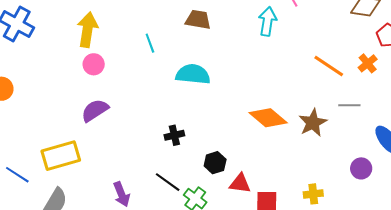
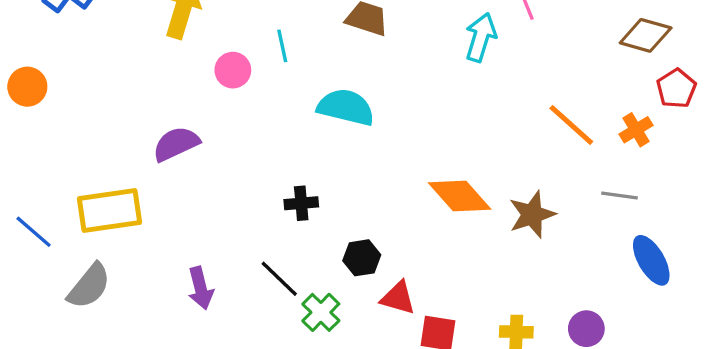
pink circle: (94, 64) -> (233, 70), moved
gray line: (349, 105) -> (619, 196), moved
purple circle: (361, 168) -> (586, 329), moved

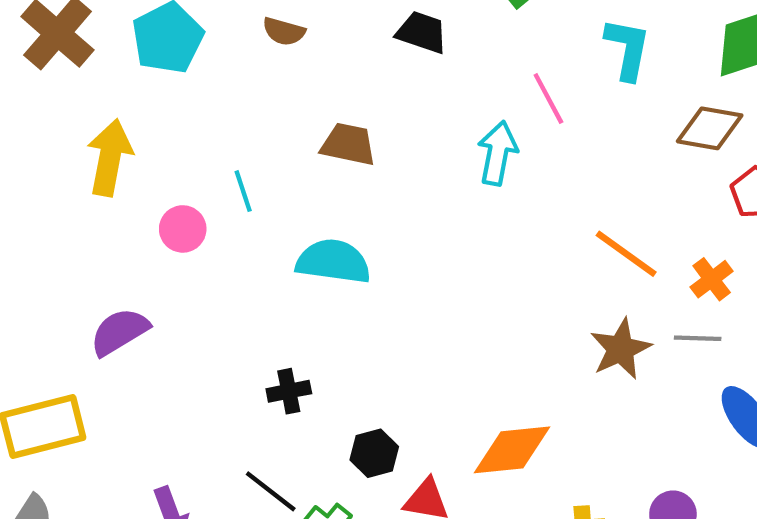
orange cross: (636, 130) -> (712, 279), moved
orange diamond: (460, 196) -> (512, 450), moved, turned -48
brown star: (532, 215) -> (621, 349), moved

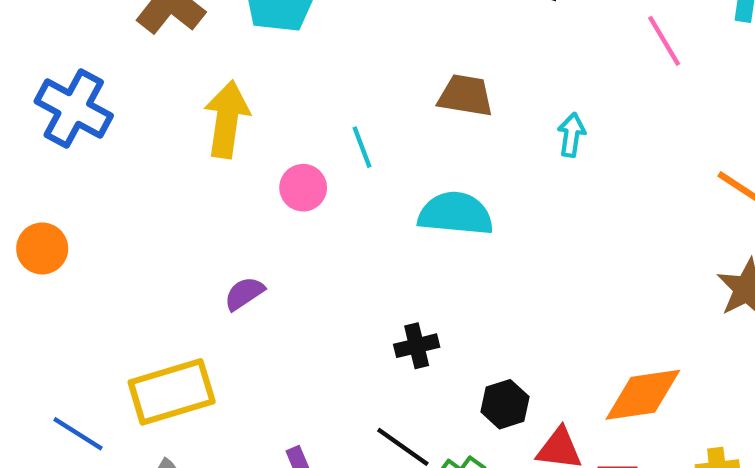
cyan arrow: (498, 153) -> (571, 135), moved, size x0.7
purple semicircle: (119, 332) -> (244, 293), size x0.7

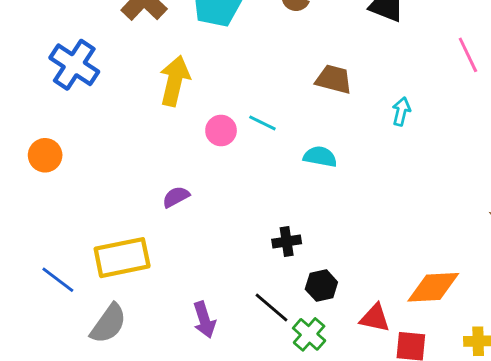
cyan line: (362, 147) -> (262, 123), moved, turned -48
cyan semicircle: (456, 214) -> (320, 157), size x0.7
black hexagon: (505, 404) -> (321, 286), moved

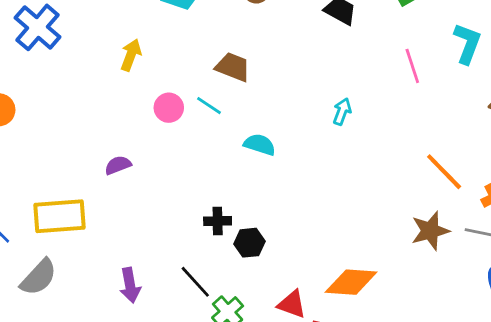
brown trapezoid: (334, 79) -> (233, 67), moved
yellow arrow: (175, 81) -> (131, 55), size x0.7
black hexagon: (321, 286) -> (249, 243), moved

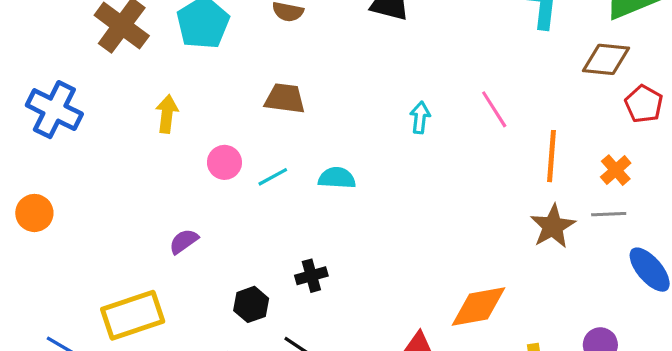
pink line: (412, 66) -> (494, 109), moved
cyan line: (209, 106) -> (273, 177), moved, turned -48
orange line: (444, 172) -> (552, 156), turned 63
black hexagon: (249, 243) -> (251, 304), moved

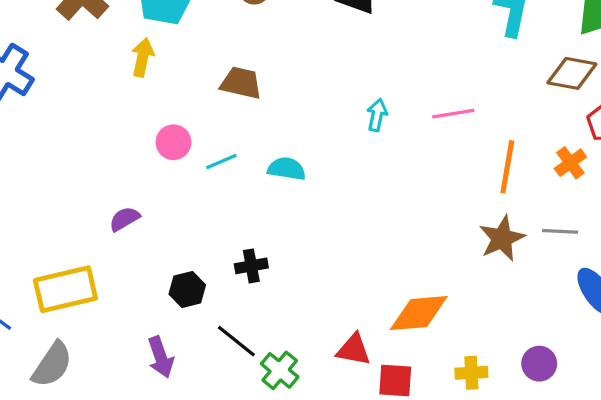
pink line: (494, 109) -> (453, 114), turned -72
yellow arrow: (167, 114) -> (143, 57), moved
orange cross: (616, 170) -> (570, 163), moved

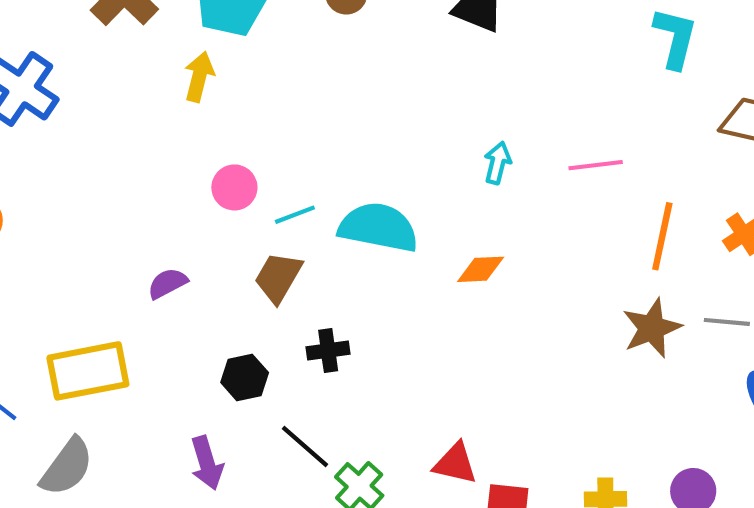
brown trapezoid: (241, 83) -> (278, 277), moved, turned -75
cyan semicircle: (287, 169) -> (378, 227), size x1.6
orange diamond: (419, 313) -> (481, 269), moved, size x0.6

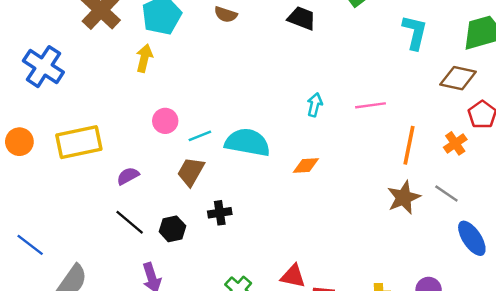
gray line: (727, 322) -> (446, 193), turned 30
yellow rectangle: (88, 371) -> (79, 142), moved
black line: (305, 446) -> (130, 222), moved

